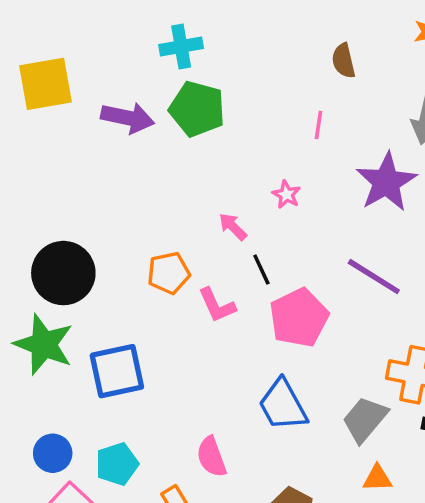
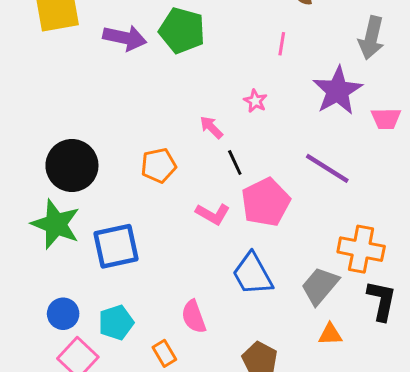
pink L-shape: (217, 305) -> (213, 214), moved, turned -36

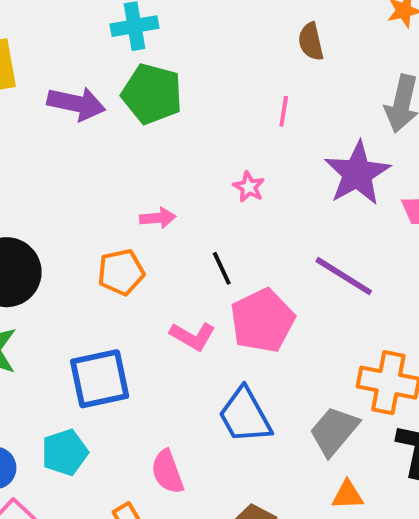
pink arrow: (211, 127) -> (158, 218), moved, turned 130
blue square: (116, 246) -> (100, 379), moved
cyan pentagon: (116, 323) -> (65, 452), moved

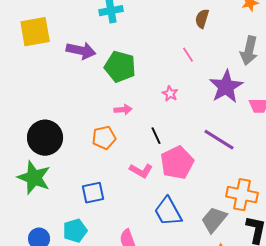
brown semicircle: (311, 42) -> (202, 19), turned 30
green pentagon: (152, 94) -> (120, 67), moved
pink line: (284, 111) -> (188, 55), turned -42
blue square: (100, 379) -> (93, 193), size x0.7

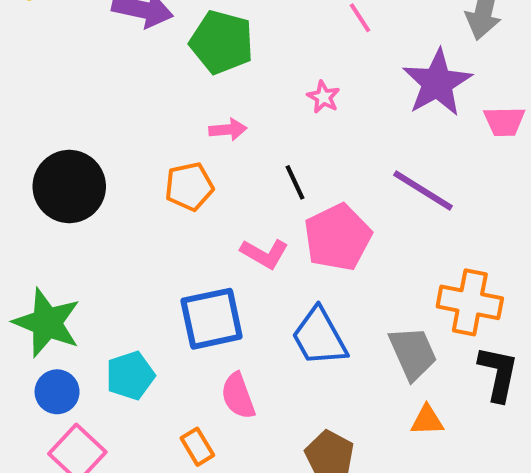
green star: (34, 178) -> (47, 323), moved
blue square: (93, 193) -> (212, 319), moved, size x1.4
gray trapezoid: (214, 220) -> (413, 353), turned 116

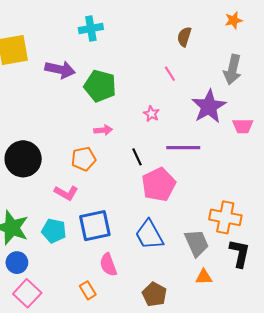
purple line: (423, 191) -> (183, 148), moved, turned -32
pink L-shape: (264, 254) -> (66, 193), moved
cyan pentagon: (130, 376) -> (54, 231), moved, turned 30

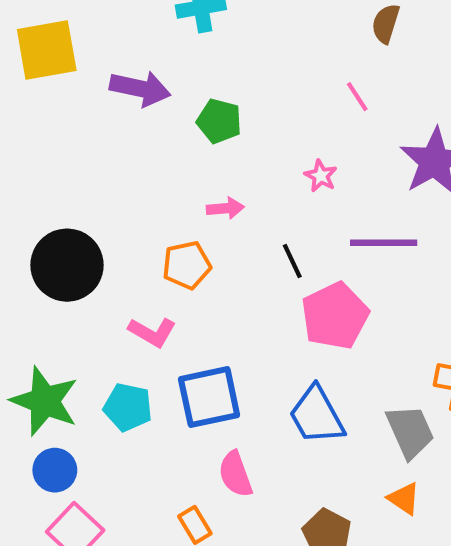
green pentagon: (100, 86) -> (219, 121), size x0.7
orange triangle: (204, 277) -> (404, 499), moved, turned 36

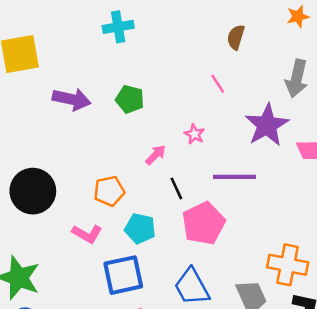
purple arrow: (140, 89) -> (72, 99), moved
pink arrow: (225, 208) -> (156, 155), moved, turned -40
cyan pentagon: (128, 407) -> (140, 229), moved

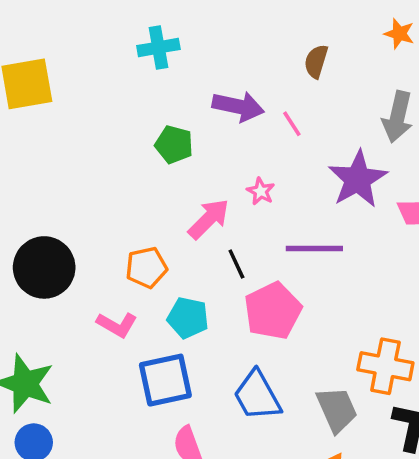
orange star: (298, 16) -> (399, 34), turned 30
purple arrow: (72, 99) -> (238, 106), moved
pink arrow: (156, 155) -> (209, 219), size x1.5

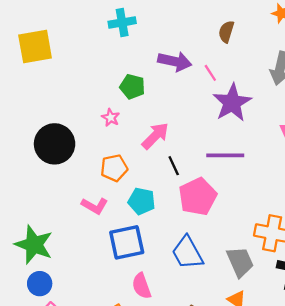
purple star: (358, 179) -> (232, 103), moved
pink star: (261, 191) -> (111, 118), moved
black circle: (44, 267) -> (55, 144), moved

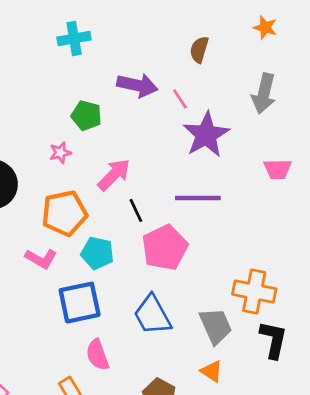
pink star: (111, 118) -> (60, 153), turned 30
orange pentagon: (114, 168) -> (64, 213), size x1.4

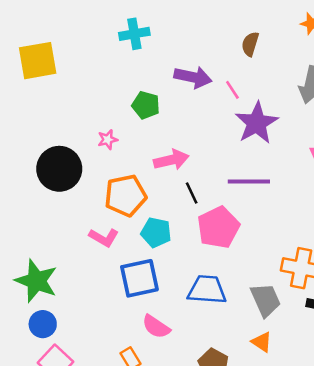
pink star: (60, 153) -> (108, 140), moved
pink arrow: (114, 175) -> (171, 160), turned 32
blue trapezoid: (152, 315) -> (207, 290), turned 123
pink semicircle: (97, 355) -> (156, 327), turned -36

